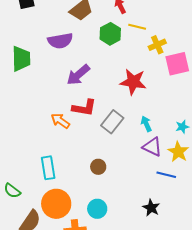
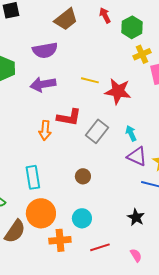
yellow line: (137, 27) -> (90, 80), moved
green hexagon: (110, 34) -> (132, 27), moved
purple arrow: (78, 75) -> (43, 84), moved, turned 30
orange arrow: (60, 121) -> (45, 130), turned -120

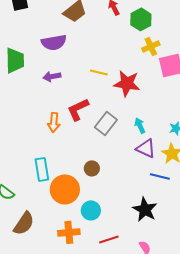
purple arrow: (43, 84) -> (52, 76), size x0.7
red L-shape: (69, 117) -> (78, 109), turned 145
orange circle: (41, 213) -> (65, 189), moved
black star: (136, 217) -> (145, 209), size x1.4

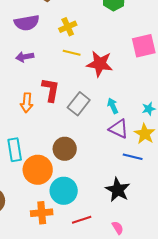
yellow cross: (151, 46) -> (68, 27), moved
red L-shape: (78, 109) -> (51, 90), turned 125
brown circle: (92, 168) -> (65, 149), size x1.5
cyan circle: (91, 210) -> (64, 191), size x1.4

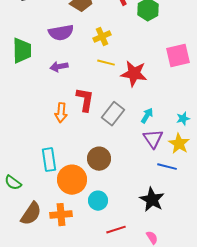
cyan arrow: (113, 106) -> (147, 116), turned 56
purple triangle: (119, 129) -> (153, 139), turned 30
cyan circle: (64, 191) -> (98, 201), size x0.7
orange cross: (42, 213) -> (61, 215), moved

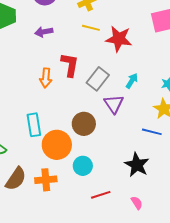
purple triangle: (153, 139) -> (114, 104), moved

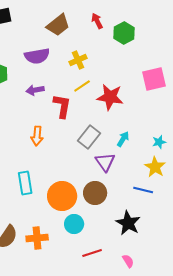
yellow line: (91, 28) -> (82, 86), turned -48
red L-shape: (70, 65) -> (62, 106), moved
brown circle: (84, 124) -> (95, 193), moved
orange circle: (57, 145) -> (62, 196), moved

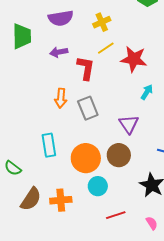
gray rectangle: (89, 137) -> (88, 108), moved, turned -60
cyan arrow: (123, 139) -> (147, 92), moved

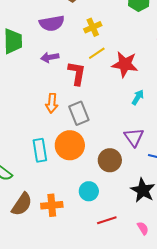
purple triangle: (129, 124) -> (134, 137), moved
orange circle: (86, 158) -> (70, 145), moved

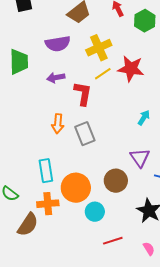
yellow cross: (93, 27) -> (99, 48), size x1.4
red star: (125, 64) -> (131, 69), moved
orange circle: (70, 145) -> (76, 188), moved
orange cross: (52, 205) -> (48, 204), moved

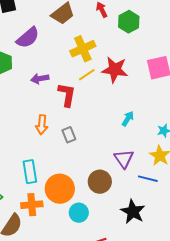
purple semicircle: (58, 44) -> (28, 38), moved, turned -30
gray rectangle: (85, 134) -> (69, 135), size x0.7

